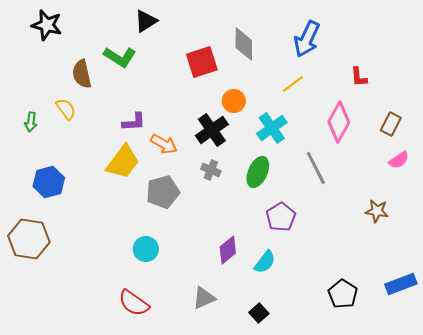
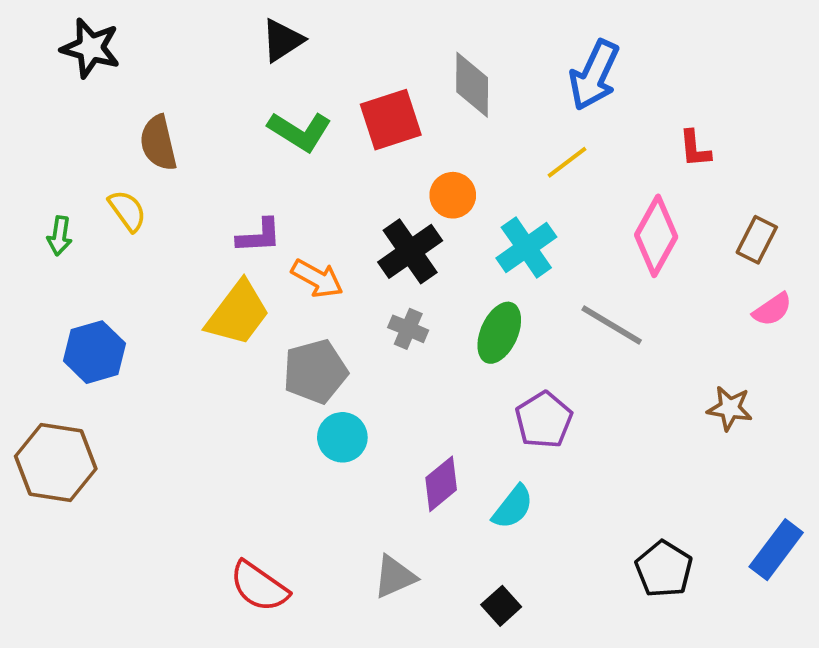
green L-shape: (120, 57) -> (300, 131), moved
gray line: (316, 168) -> (612, 325), turned -32
cyan circle: (146, 249) -> (342, 437), moved
blue rectangle: (401, 284) -> (776, 550), turned -32

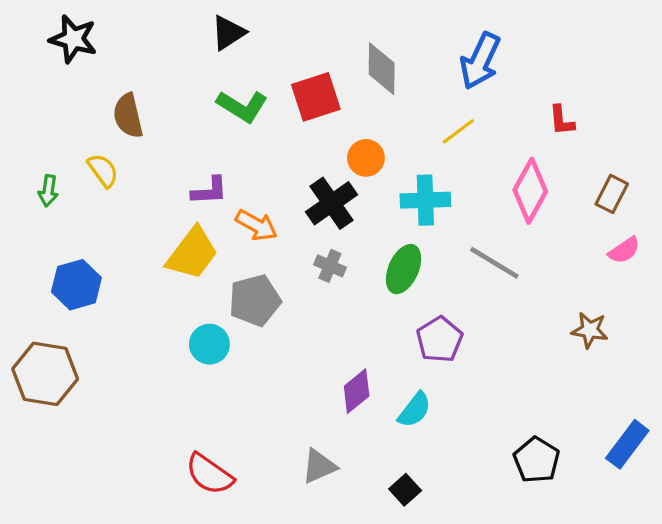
cyan cross: (526, 247) -> (425, 200), turned 33
cyan circle: (342, 437) -> (209, 344), moved

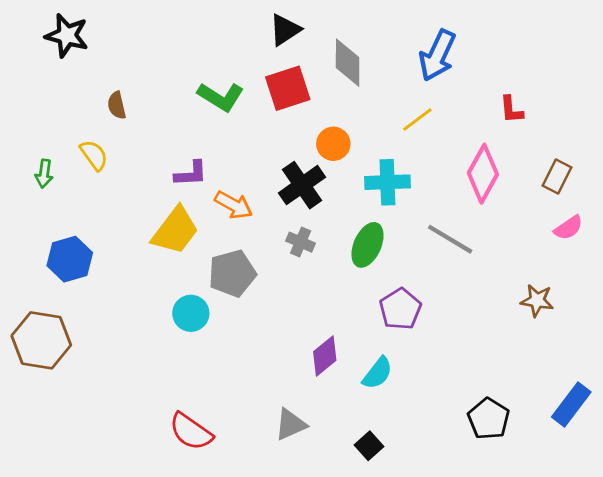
black triangle: (228, 33) -> (285, 30), moved
brown semicircle: (128, 116) -> (117, 105), size x0.7

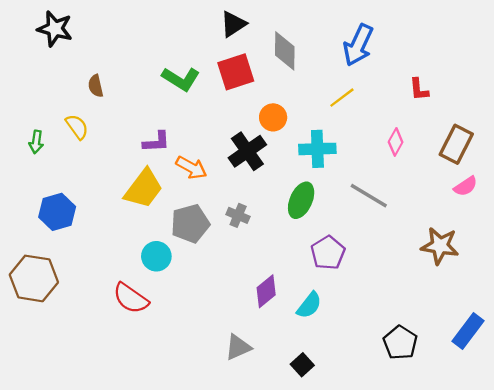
pink diamond: (483, 174) -> (396, 142), size x0.6
brown rectangle: (557, 177) -> (456, 144), size x1.4
gray cross: (301, 242) -> (238, 215), moved
brown star: (537, 300) -> (440, 246), size x1.4
red semicircle: (191, 432) -> (131, 298), moved

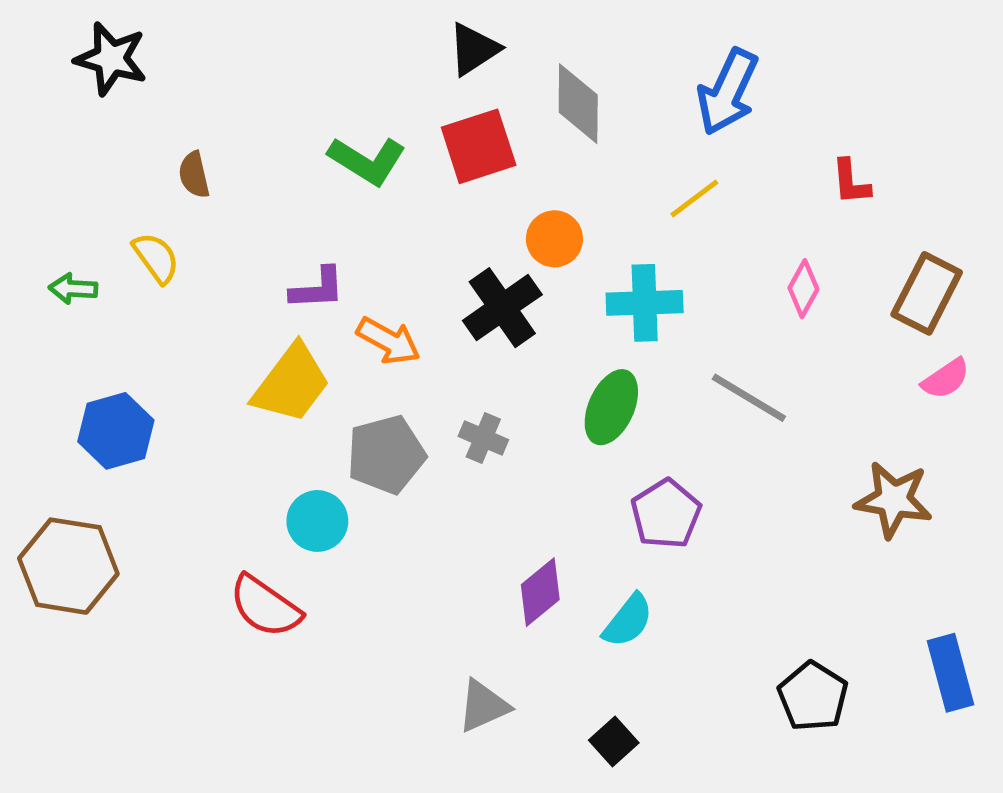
green arrow: (36, 142) -> (73, 289), turned 85
blue rectangle: (468, 331) -> (950, 673), turned -52

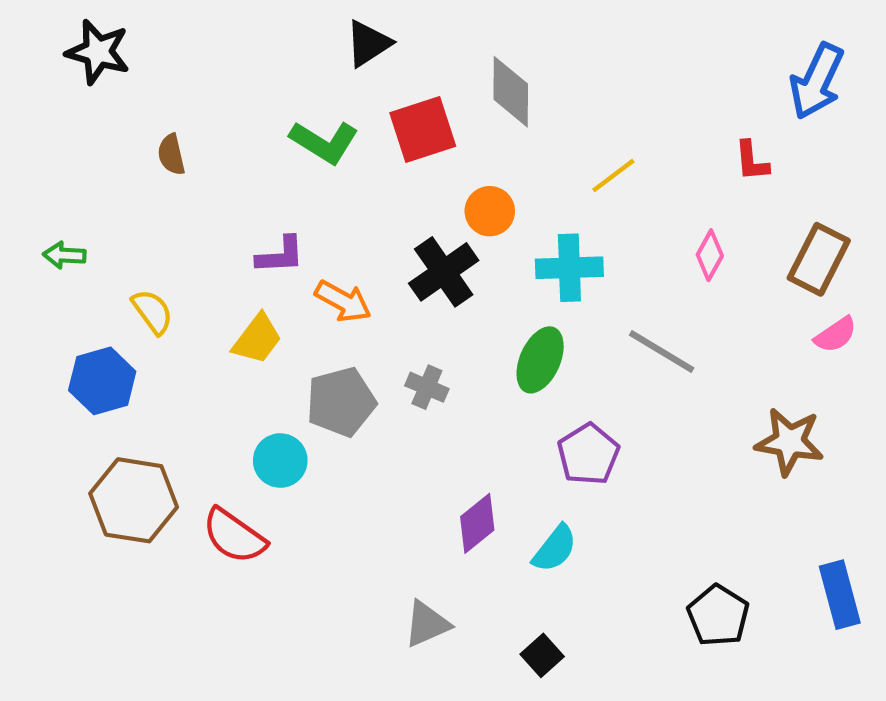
black triangle: (474, 49) -> (368, 44), moved
blue arrow: (728, 92) -> (817, 81), moved
yellow semicircle: (156, 258) -> (152, 312), moved
yellow trapezoid: (291, 383) -> (257, 339), size x0.7
brown hexagon: (68, 566) -> (134, 500), moved

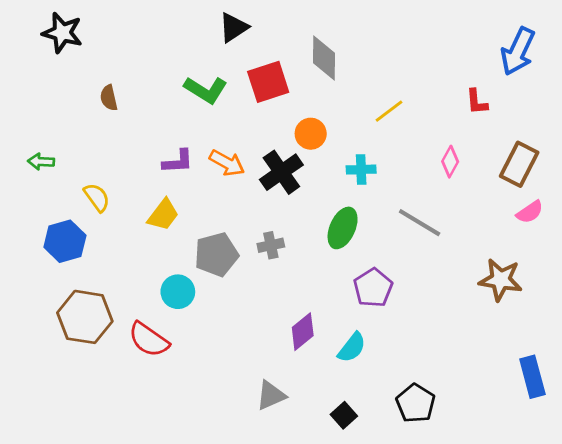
cyan cross: (569, 268) -> (361, 170), size x0.7
orange arrow: (343, 301) -> (227, 163), moved
gray cross: (427, 387) -> (271, 245), turned -35
black pentagon: (718, 616) -> (416, 403), moved

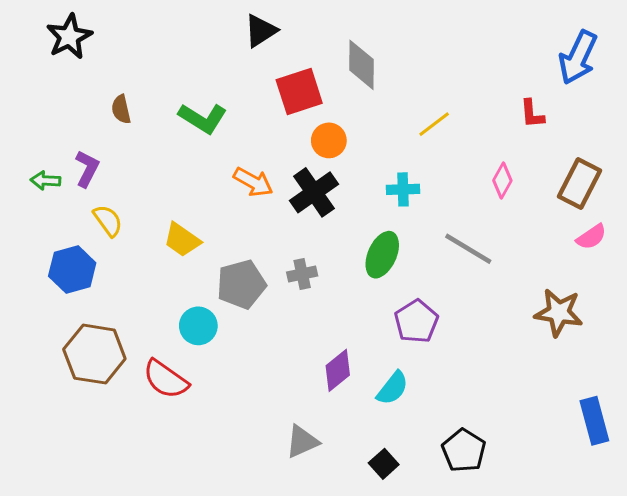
black star: (62, 33) -> (69, 37), turned 30
green L-shape: (206, 90) -> (203, 118), moved
orange circle: (311, 134) -> (329, 140), moved
purple L-shape: (178, 162) -> (87, 169), moved, turned -60
yellow trapezoid: (163, 215) -> (182, 240), turned 88

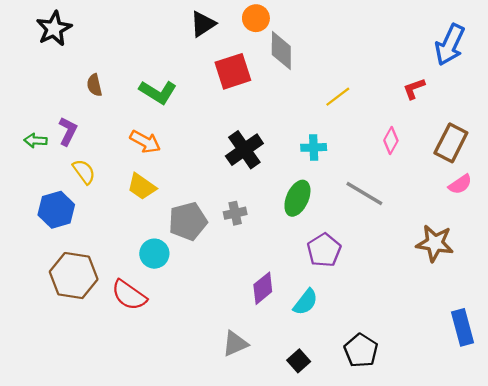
red L-shape: (532, 114) -> (414, 89), turned 75
orange circle: (329, 140) -> (256, 18), moved
orange arrow: (253, 182) -> (145, 142), moved

